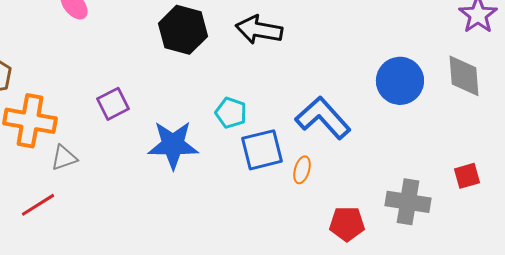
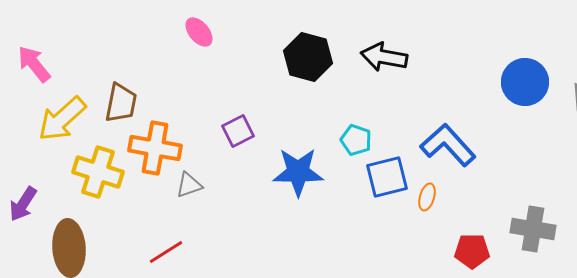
blue circle: (400, 81) -> (525, 82), moved
red line: (38, 205) -> (166, 252), moved

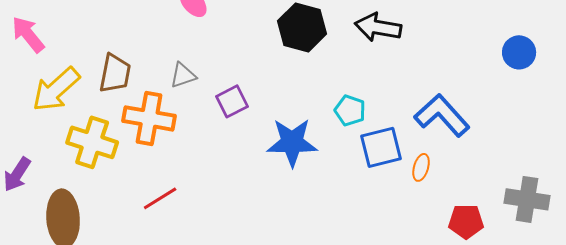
blue circle: (525, 82) -> (519, 52), size x0.7
gray triangle: (189, 185) -> (183, 75), moved
red line: (166, 252) -> (160, 198), moved

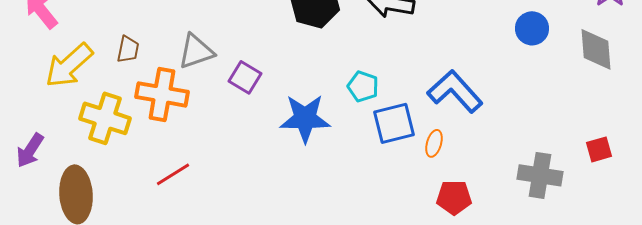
brown trapezoid: (115, 73) -> (128, 49), size x0.7
gray triangle: (183, 75) -> (196, 51), size x1.4
purple square: (232, 101) -> (245, 77), turned -32
red pentagon: (466, 221) -> (454, 197), moved

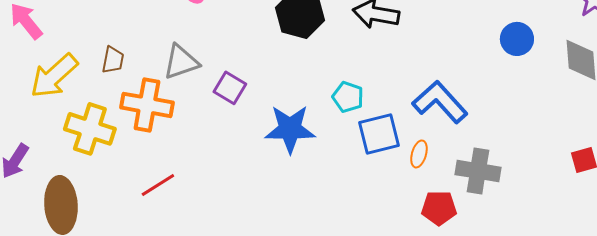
gray cross: (540, 175) -> (478, 171), moved

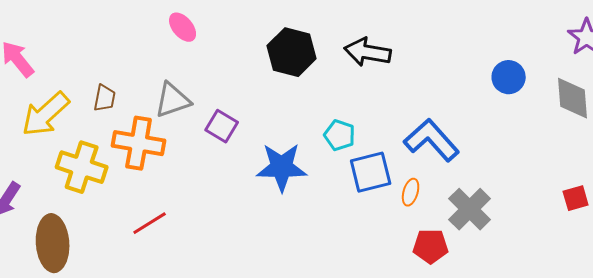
gray cross: (478, 171) -> (470, 209), turned 36

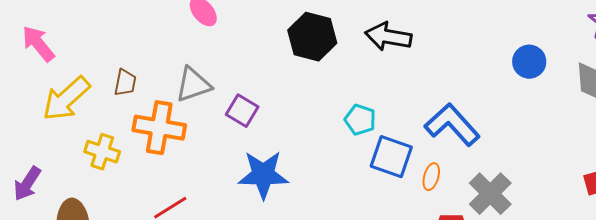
yellow cross: (82, 167) -> (102, 152), size x0.7
blue star: (282, 167) -> (263, 175), moved
blue square: (371, 172) -> (391, 157), turned 33

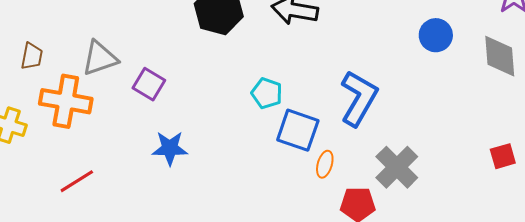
blue L-shape: (452, 125) -> (359, 98), turned 72
blue star: (263, 175) -> (170, 148), size x0.7
orange ellipse: (431, 177) -> (325, 164), moved

